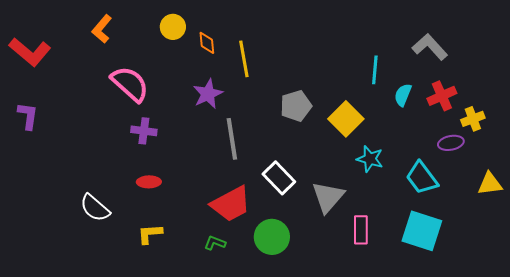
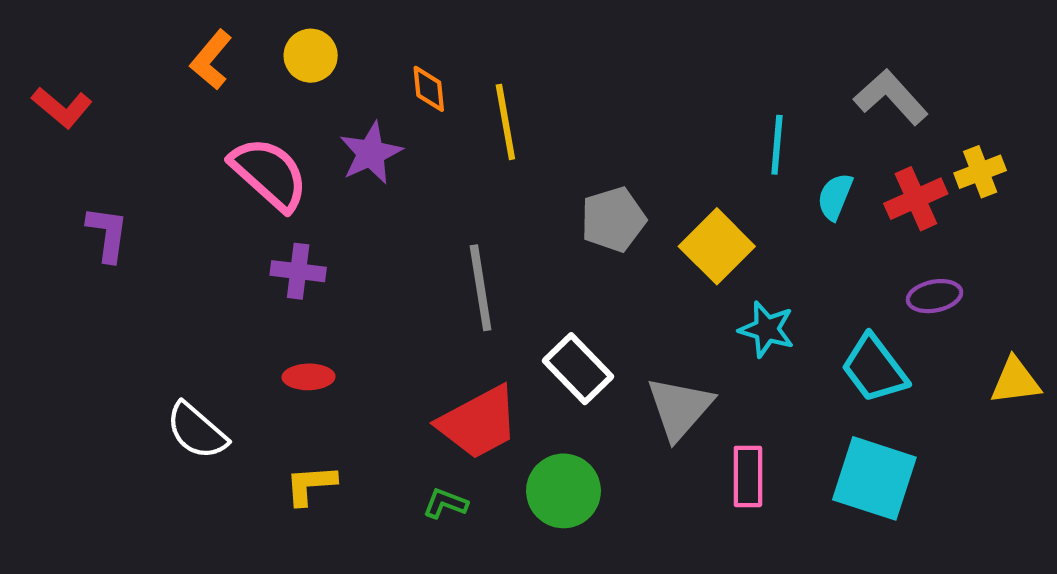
yellow circle: (173, 27) -> (311, 56), moved
red L-shape: (30, 52) -> (62, 107), size x0.7
purple star: (208, 94) -> (371, 153), moved
purple L-shape: (28, 116) -> (107, 234), moved
yellow cross: (473, 119) -> (980, 172), moved

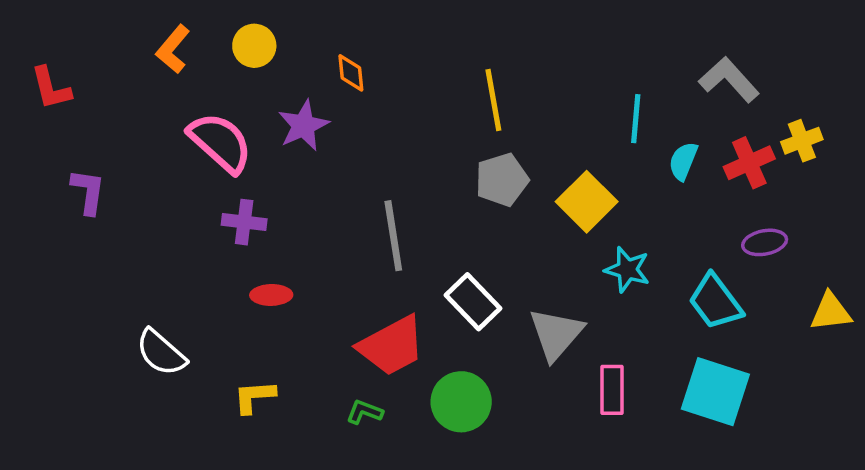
red L-shape: (62, 107) -> (51, 88), turned 36
yellow line: (505, 122) -> (493, 100), moved
red ellipse: (309, 377) -> (271, 295), moved

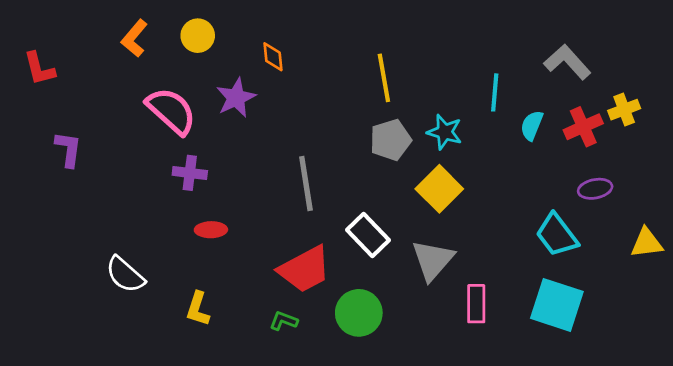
yellow square: (587, 202) -> (439, 189), moved
cyan star: (627, 270) -> (445, 132), moved
yellow L-shape: (254, 397) -> (198, 309), turned -68

